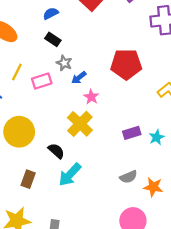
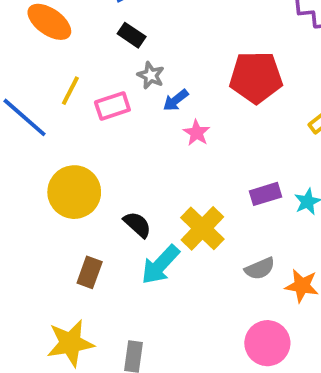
yellow cross: (80, 124) -> (202, 228), moved

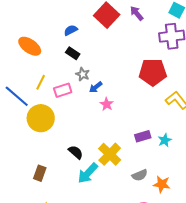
red pentagon: (256, 77) -> (153, 72), moved
yellow circle: (74, 192) -> (41, 118), moved
brown rectangle: (90, 272) -> (40, 173), moved

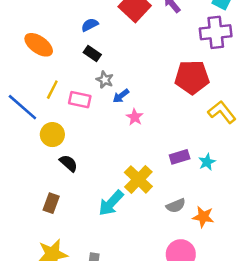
pink rectangle: (63, 90) -> (80, 100), turned 30
yellow circle: (41, 118) -> (52, 135), size x0.7
black semicircle: (76, 152) -> (69, 163), moved

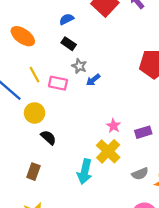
yellow line: (52, 90) -> (35, 75), turned -56
pink star: (135, 117) -> (113, 126), moved
cyan arrow: (111, 203) -> (85, 172), turned -30

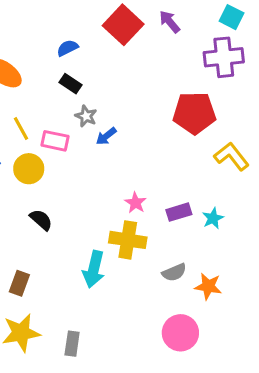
yellow circle: (35, 113) -> (29, 169), moved
yellow cross: (108, 151) -> (128, 240), turned -35
brown rectangle: (33, 172) -> (19, 283), moved

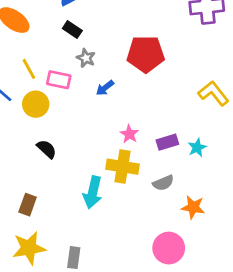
red pentagon: (194, 113) -> (146, 54), moved
blue arrow: (106, 136) -> (105, 88), moved
gray semicircle: (174, 272) -> (163, 183), moved

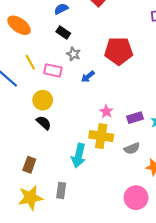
yellow circle: (36, 104) -> (43, 100), moved
gray rectangle: (74, 258) -> (61, 190), moved

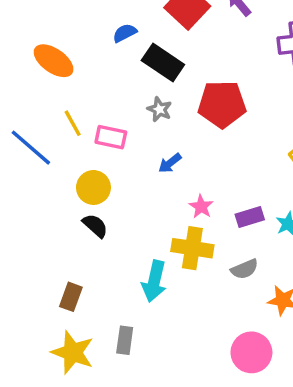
black rectangle: (63, 32) -> (163, 62), moved, size x1.6
gray star: (73, 54) -> (159, 109), moved
blue arrow: (88, 77) -> (170, 163), moved
yellow star: (30, 198) -> (73, 352), turned 30

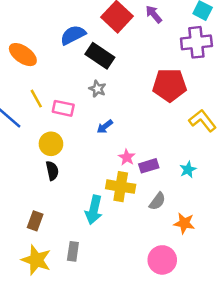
blue semicircle: (125, 33) -> (73, 35), size x1.5
red pentagon: (222, 104) -> (170, 85), moved
purple rectangle: (250, 217) -> (149, 166), moved
black semicircle: (95, 226) -> (52, 171), turned 36
gray semicircle: (245, 269) -> (157, 201), turned -30

